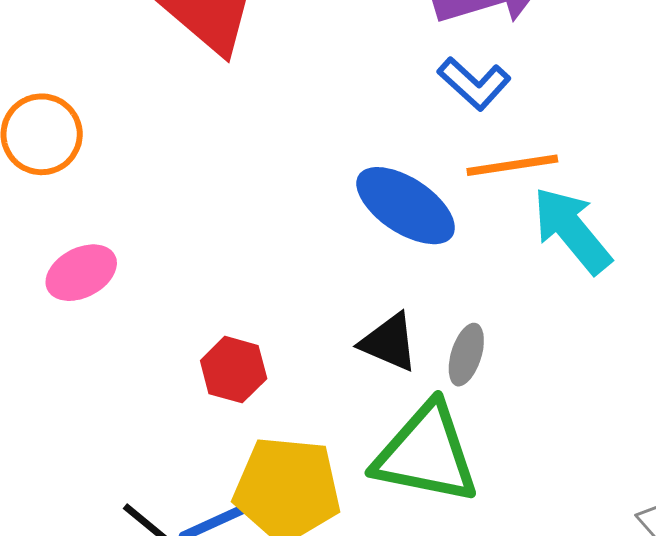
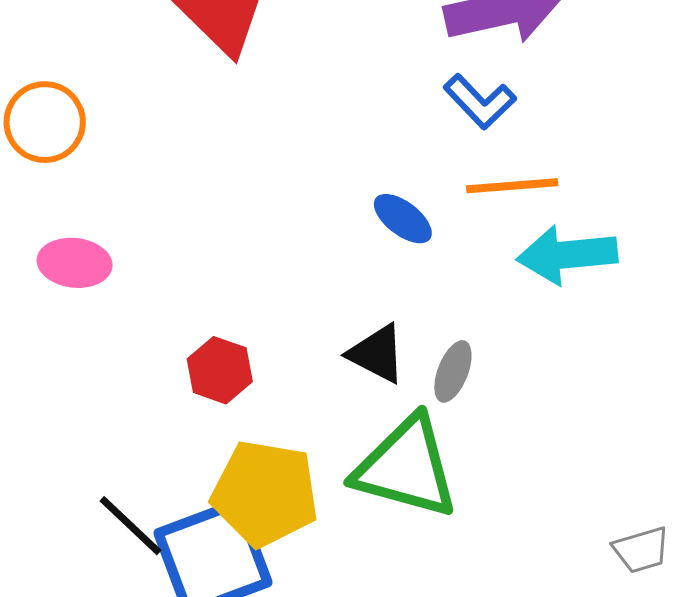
blue ellipse: (406, 206) -> (403, 219), size x0.6
cyan arrow: (572, 230) -> (567, 255), turned -60
pink ellipse: (81, 273) -> (75, 263), turned 30

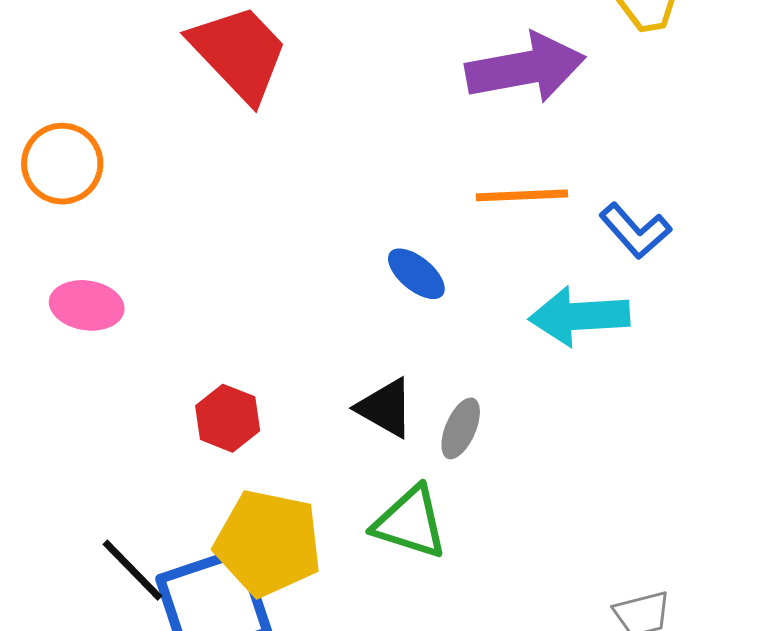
blue L-shape: (480, 102) -> (635, 231), moved
orange line: (512, 186) -> (522, 195), moved
green triangle: (406, 467) -> (410, 523), size x0.7

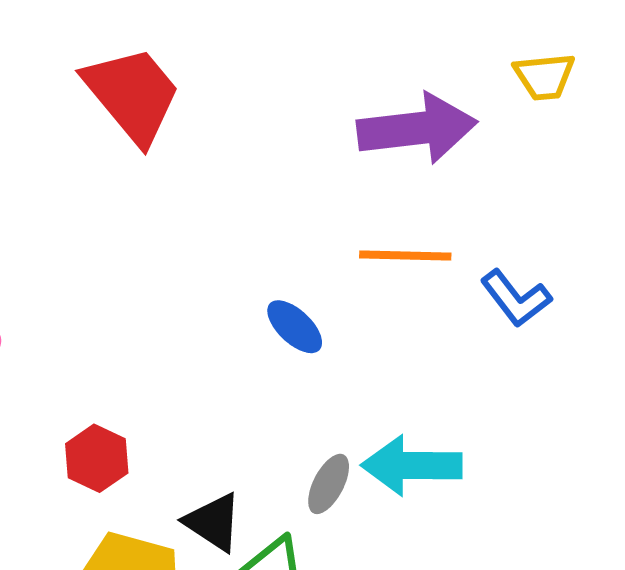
cyan arrow: (579, 316) -> (412, 466), moved
black triangle: (385, 408) -> (213, 522), moved

